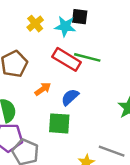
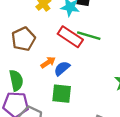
blue semicircle: (70, 97) -> (62, 68), moved

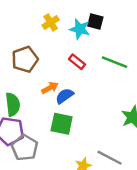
green line: (89, 36) -> (114, 62), moved
red rectangle: (70, 37) -> (77, 62), size x0.6

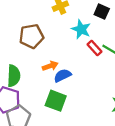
cyan star: (80, 29) -> (81, 29), moved
red rectangle: (77, 62) -> (94, 48), moved

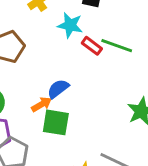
orange arrow: (50, 66) -> (42, 104), moved

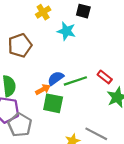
red rectangle: (92, 46) -> (105, 77), moved
green line: (117, 46) -> (75, 81), moved, turned -40

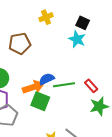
cyan star: (66, 31) -> (77, 39), moved
orange arrow: (43, 89) -> (33, 87), size x1.5

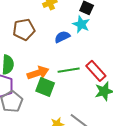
blue semicircle: (47, 79) -> (62, 37), moved
red rectangle: (91, 86) -> (96, 71), size x1.5

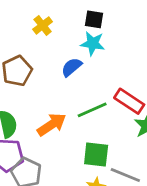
green square: (45, 87) -> (96, 155), moved

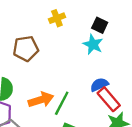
blue semicircle: (72, 67) -> (99, 85), moved
green line: (92, 110) -> (62, 103), moved, turned -55

